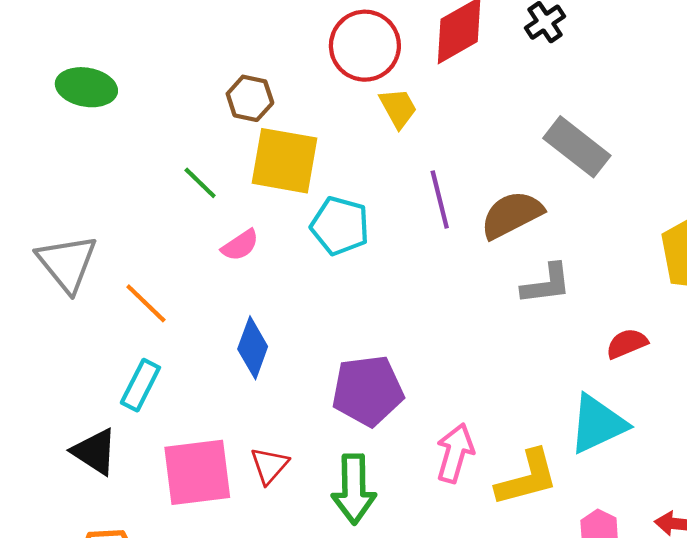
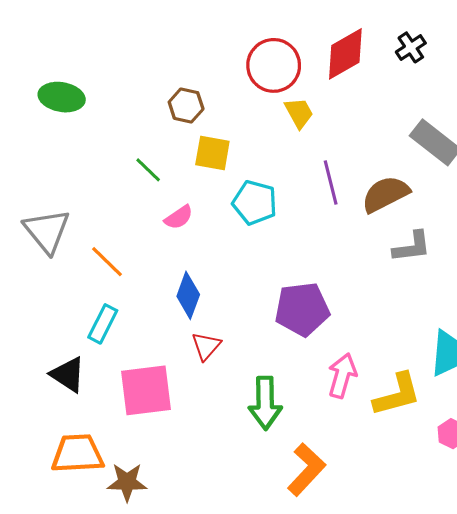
yellow square: (285, 161) -> (212, 153), size x0.7
purple pentagon: (368, 391) -> (302, 309), moved
red triangle: (269, 465) -> (206, 346), moved

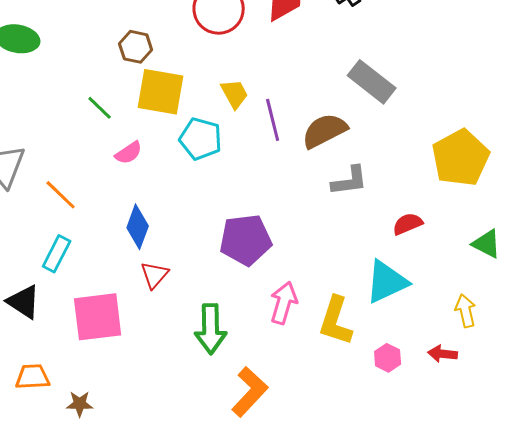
yellow trapezoid: (299, 113) -> (235, 94), moved
yellow square: (212, 153) -> (161, 92), size x1.4
yellow L-shape: (397, 395) -> (336, 321), turned 123
orange trapezoid: (77, 454) -> (33, 377), size x0.7
brown star: (127, 482) -> (80, 404), size x0.7

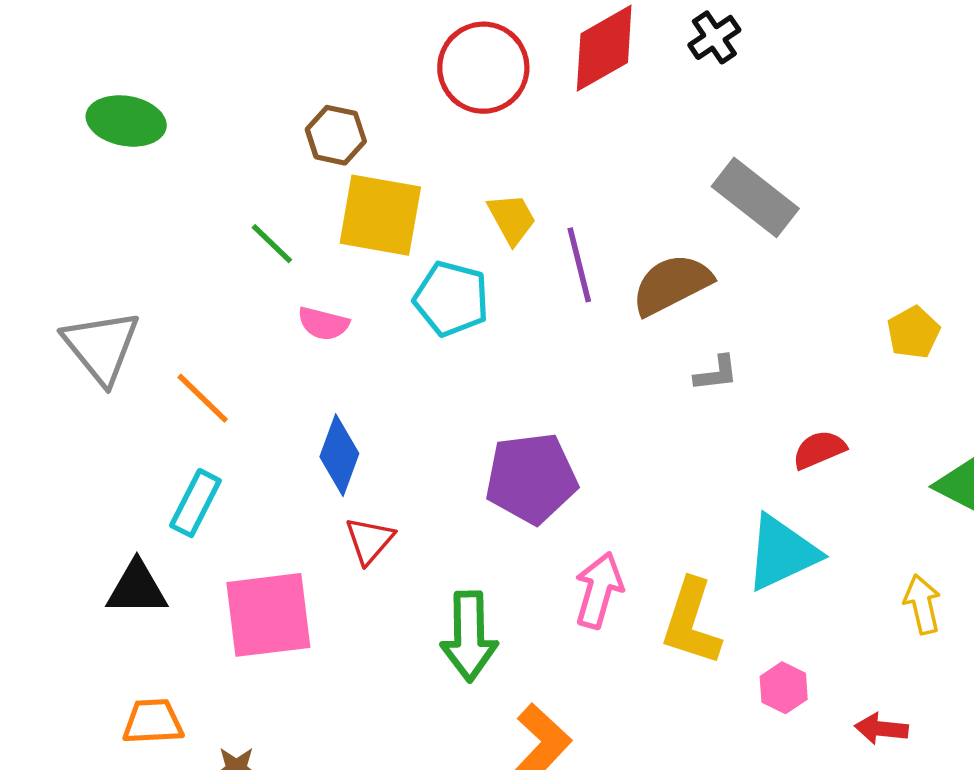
pink semicircle: (129, 153) -> (323, 324), turned 48
yellow pentagon: (461, 158) -> (913, 332), size x0.5
gray L-shape: (350, 181) -> (716, 373), size x0.7
black triangle: (24, 302) -> (137, 588), turned -33
red arrow: (443, 354) -> (881, 729), moved

